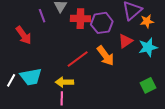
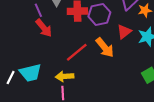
red arrow: (24, 35) -> (44, 28), moved

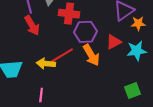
purple hexagon: (99, 14) -> (85, 32), moved
yellow arrow: (65, 76) -> (46, 64), moved

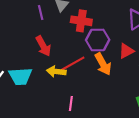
red arrow: (32, 25) -> (43, 46), moved
pink line: (41, 95) -> (71, 103), moved

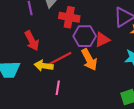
red triangle: (126, 51) -> (102, 40), moved
pink line: (71, 103) -> (58, 88), moved

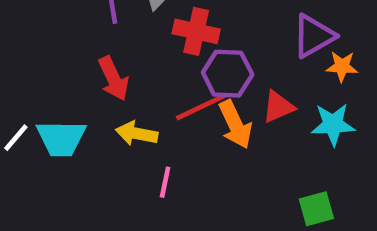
red triangle: (102, 40) -> (278, 107), moved
red line: (60, 59) -> (201, 107), moved

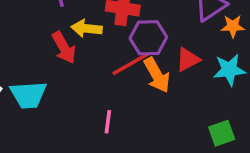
yellow arrow: (137, 133) -> (87, 28), moved

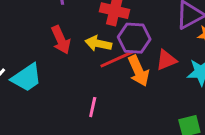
yellow arrow: (87, 28) -> (98, 44), moved
cyan trapezoid: (28, 95) -> (27, 78), turned -36

